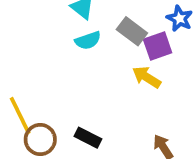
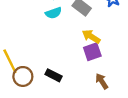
purple square: (158, 46) -> (92, 52), moved

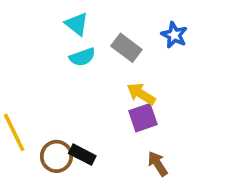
brown circle: (23, 76) -> (56, 156), moved

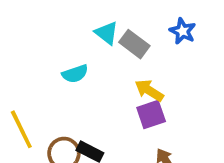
cyan triangle: (77, 24) -> (107, 33), moved
cyan semicircle: (82, 57) -> (75, 74), moved

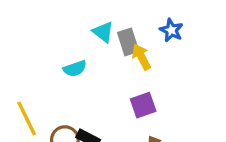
gray rectangle: (134, 44) -> (128, 42), turned 35
yellow arrow: (149, 90) -> (141, 57), moved, turned 30

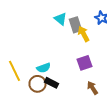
cyan semicircle: (75, 69) -> (44, 68), moved

